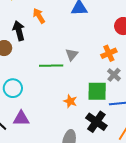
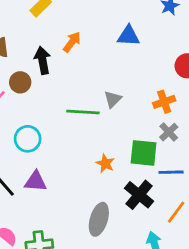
orange arrow: (39, 16) -> (72, 42), turned 63

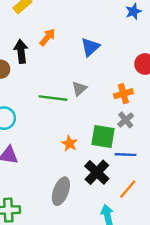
blue triangle: (128, 36) -> (90, 47), moved, turned -48

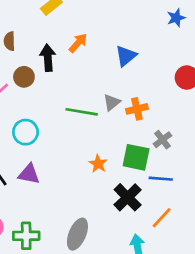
orange cross: (123, 94) -> (137, 109), moved
gray ellipse: (61, 191) -> (77, 234), moved

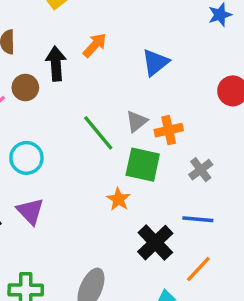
green line: (82, 112) -> (98, 133), turned 40
green square: (136, 157) -> (143, 165), moved
purple triangle: (29, 174) -> (30, 211), turned 35

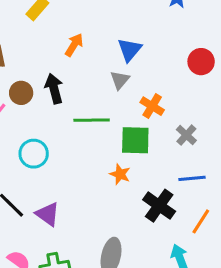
black arrow: (56, 64) -> (54, 89), moved
gray triangle: (137, 121) -> (120, 80), moved
orange cross: (169, 130) -> (152, 106), turned -35
green line: (98, 133) -> (92, 120), turned -40
purple triangle: (30, 211) -> (48, 214), moved

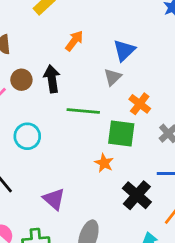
purple triangle: (48, 214) -> (54, 199), moved

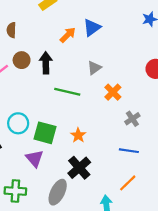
blue triangle: (124, 50) -> (92, 27), moved
green square: (121, 133) -> (45, 133), moved
cyan circle: (27, 136) -> (18, 123), moved
black cross: (137, 195) -> (79, 168), moved

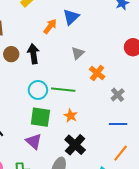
green line: (67, 92) -> (63, 90), moved
cyan circle: (18, 123) -> (38, 90), moved

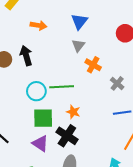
blue triangle: (71, 17) -> (79, 21), moved
orange arrow: (50, 26) -> (39, 25), turned 70
gray triangle: (78, 53) -> (78, 45), moved
black cross: (75, 145) -> (67, 136), moved

